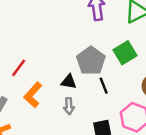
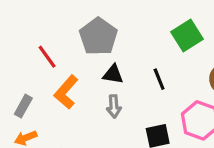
gray pentagon: (91, 61) -> (98, 36), moved
red line: (19, 68) -> (47, 57), turned -72

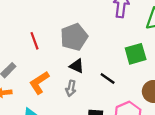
black line: (159, 79) -> (108, 78), turned -49
orange L-shape: (66, 92) -> (39, 83), moved

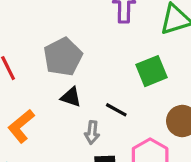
gray arrow: (71, 88) -> (92, 132), moved

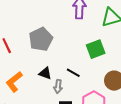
black triangle: (71, 97) -> (45, 73), moved

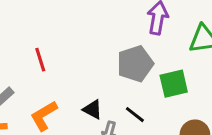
gray pentagon: (41, 39) -> (135, 64), moved

